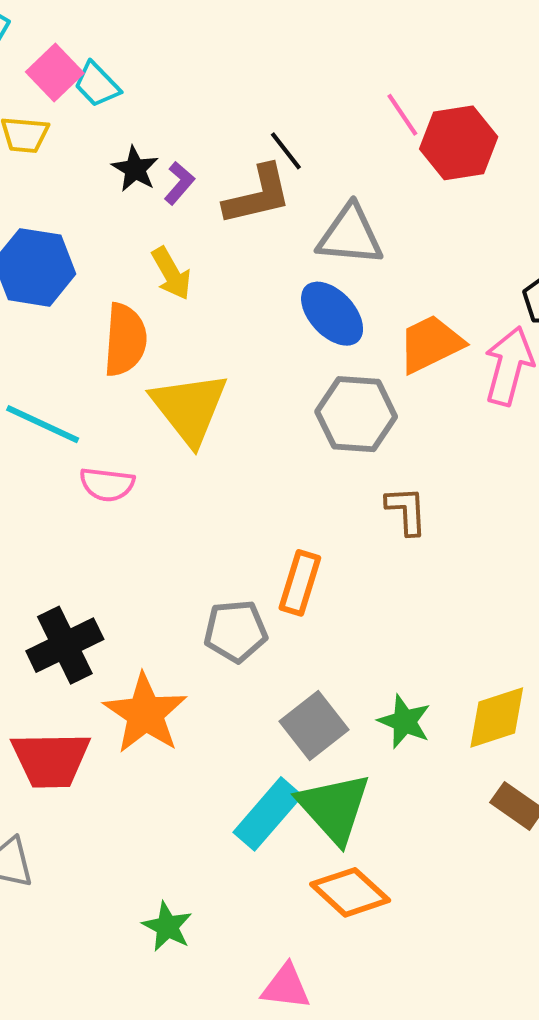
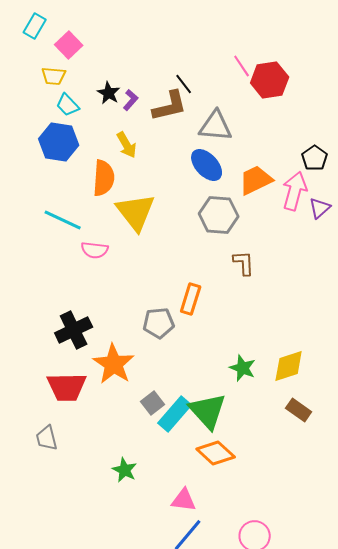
cyan trapezoid: (97, 85) -> (68, 105), moved
gray square: (314, 726) -> (153, 403), moved, size x0.7

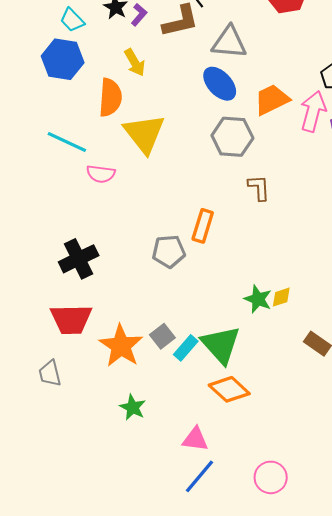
orange star: (114, 364) -> (121, 346), moved
yellow diamond: (289, 366) -> (281, 297), moved, size x0.6
cyan rectangle: (175, 414) -> (186, 348), size x0.7

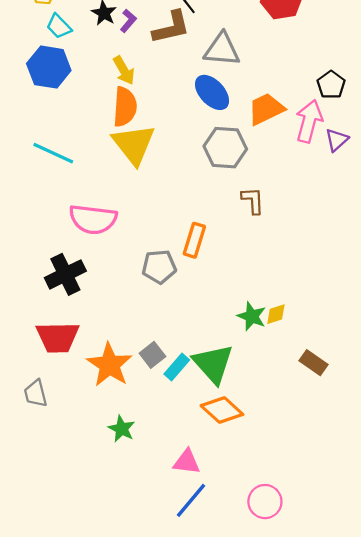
orange semicircle: (110, 97) -> (125, 107), moved
pink semicircle: (101, 174) -> (93, 219), moved, size x1.6

